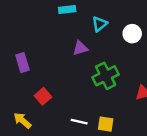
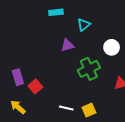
white circle: (132, 34) -> (112, 47), moved
purple rectangle: (22, 63) -> (18, 77), moved
yellow square: (106, 124) -> (89, 110), turned -32

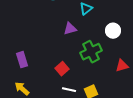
red square: (35, 86) -> (62, 69), moved

